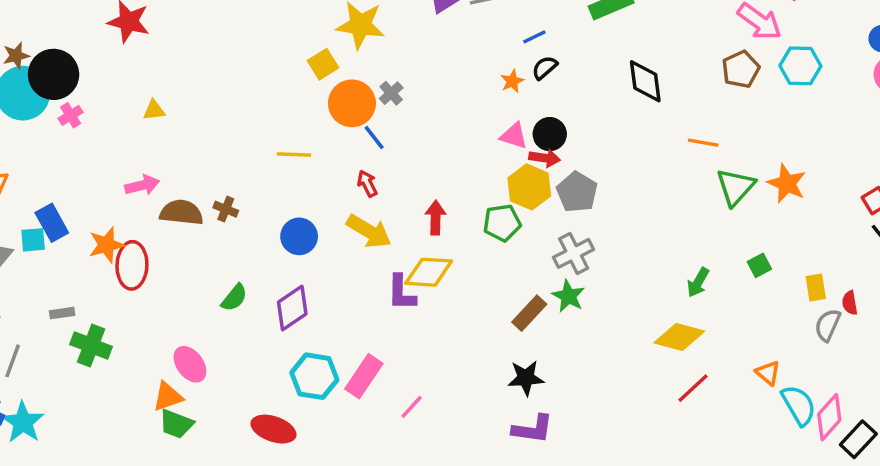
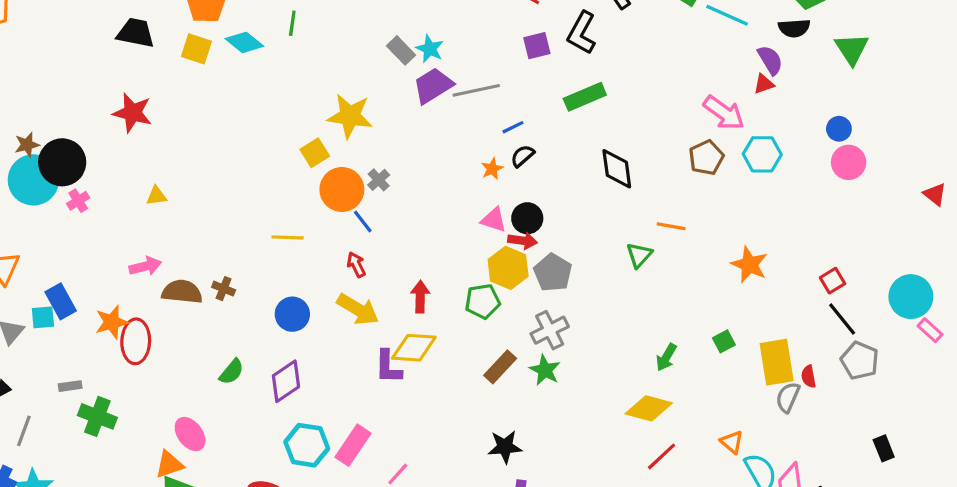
green triangle: (736, 187) -> (639, 255), moved, size x0.7
yellow rectangle: (816, 288) -> (777, 362), size x1.8
brown rectangle: (529, 313) -> (500, 367), moved

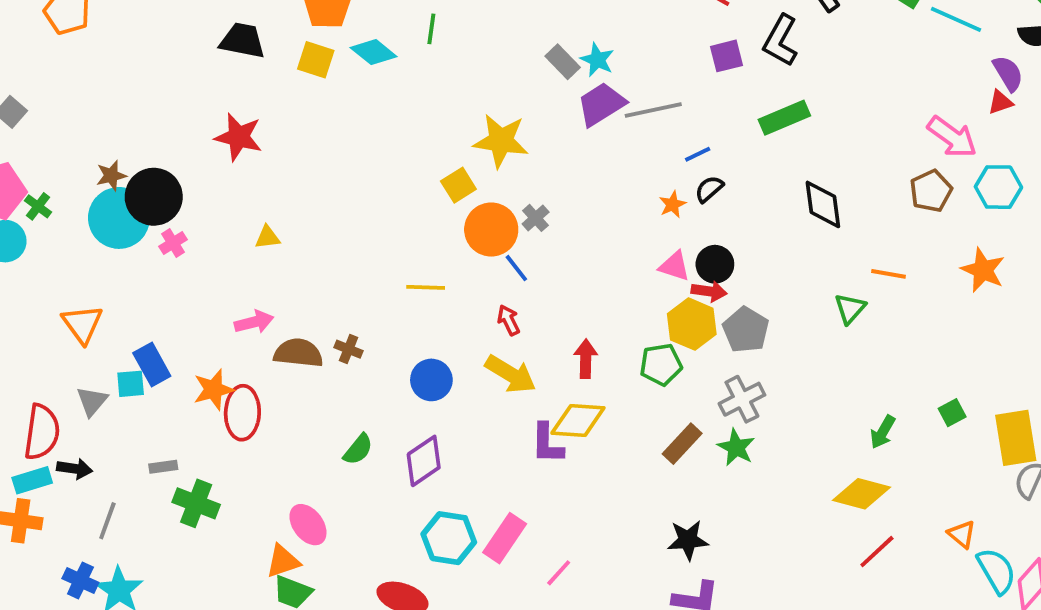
orange star: (749, 265) -> (983, 270), moved

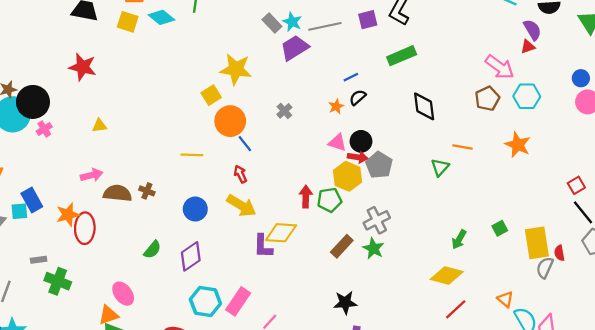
gray line: (653, 110) -> (325, 26), moved
gray cross: (536, 218) -> (284, 111), moved
gray pentagon: (746, 330) -> (379, 165), moved
red arrow: (586, 359) -> (306, 197), moved

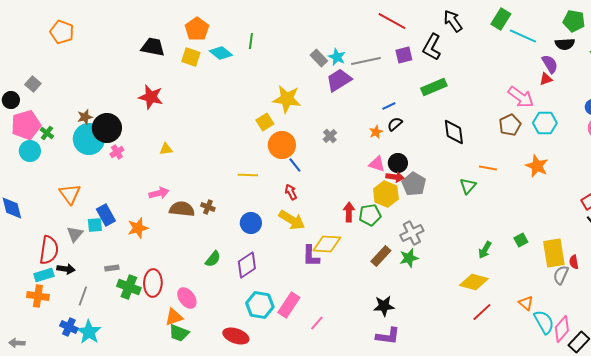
red ellipse: (85, 228) -> (153, 283), moved
green star: (373, 248) -> (409, 258), turned 30

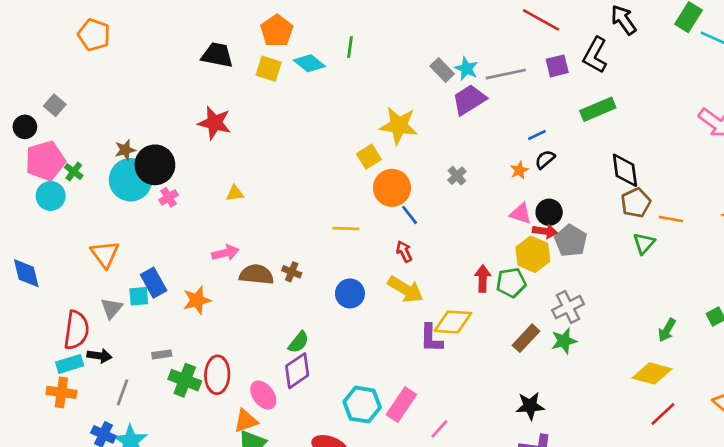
brown pentagon: (510, 125) -> (636, 203), moved
purple diamond: (247, 265) -> (297, 371), moved

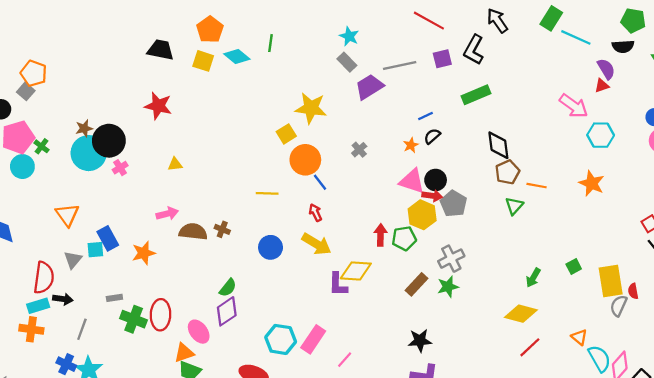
orange pentagon: (94, 35) -> (34, 73), moved
cyan star: (466, 69) -> (349, 36), moved
pink triangle: (521, 214) -> (412, 181), size x1.4

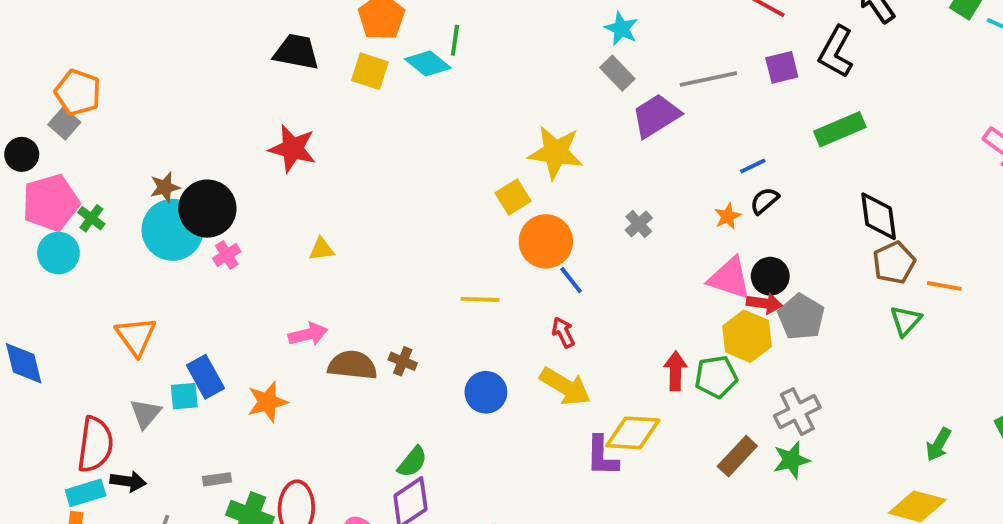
green line: (271, 43) -> (455, 40), moved

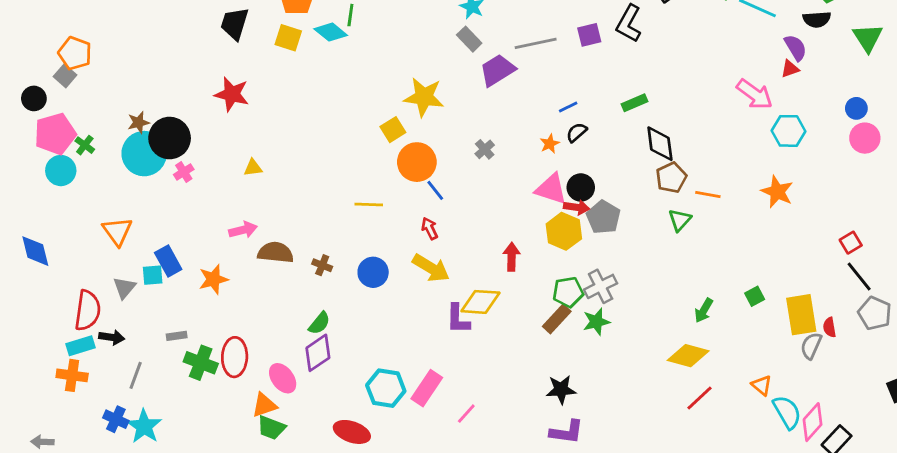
black trapezoid: (296, 52) -> (235, 24), turned -84
green rectangle: (840, 129) -> (634, 103), moved, size x0.7
brown cross: (403, 361) -> (322, 265), moved
green pentagon: (716, 377) -> (568, 292), moved

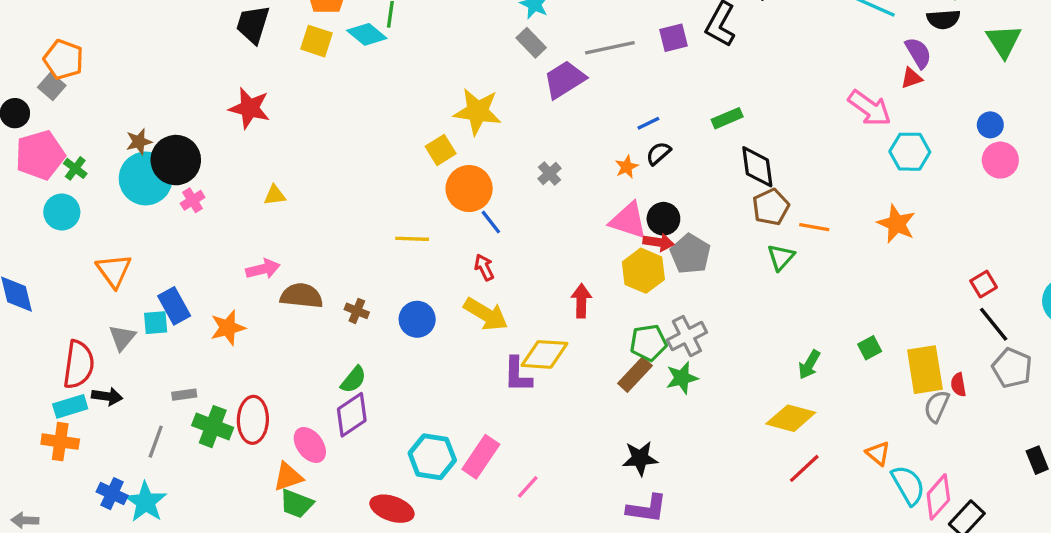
cyan circle: (61, 171) -> (62, 212), moved
gray line: (136, 375) -> (156, 442), moved

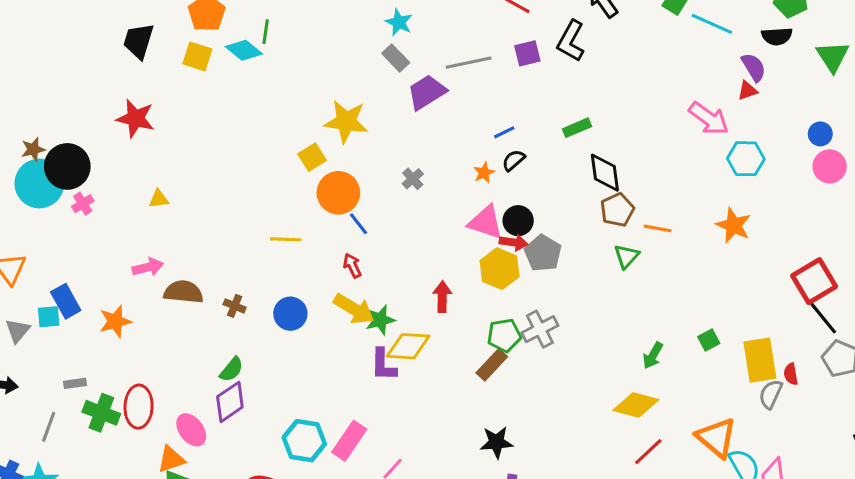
red square: (984, 284) -> (814, 281), size x1.8
green star: (682, 378) -> (380, 320), moved
orange triangle: (878, 453) -> (716, 438), size x1.8

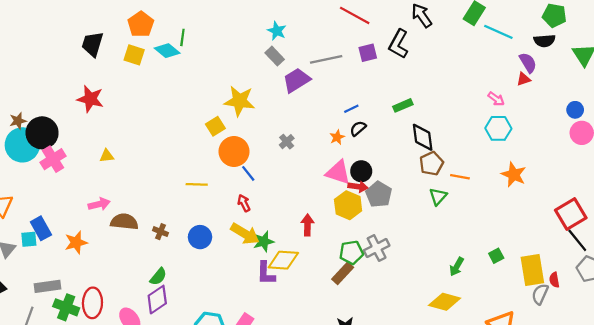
pink arrow: (709, 118) -> (496, 99), size x0.6
cyan hexagon: (746, 159) -> (498, 128), moved
pink cross: (83, 204) -> (53, 159), size x1.6
gray rectangle: (75, 383) -> (48, 286), size x1.6

